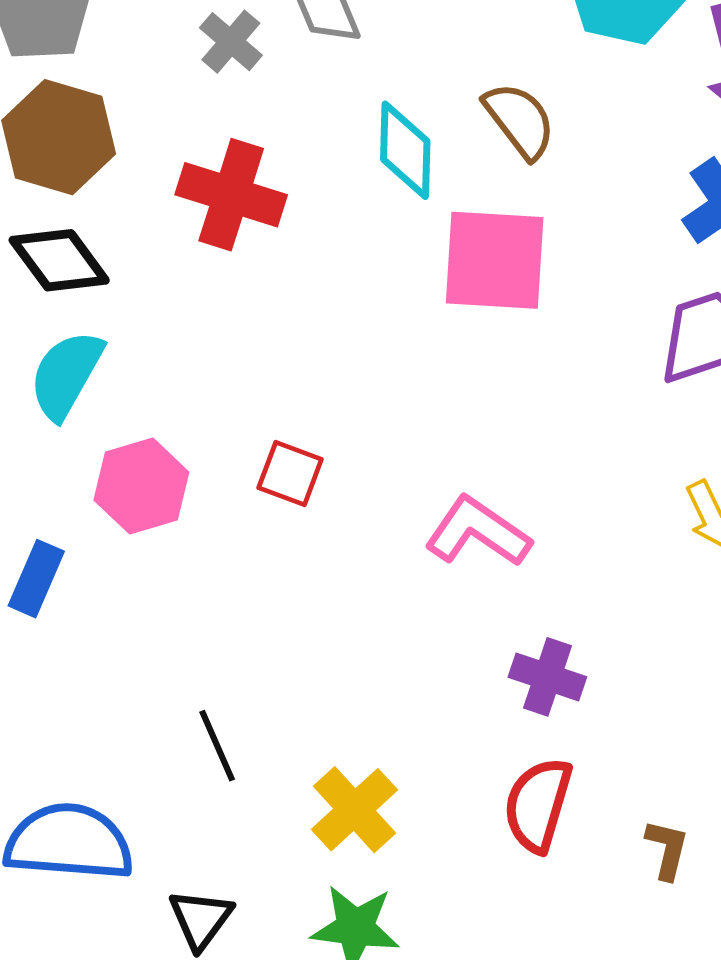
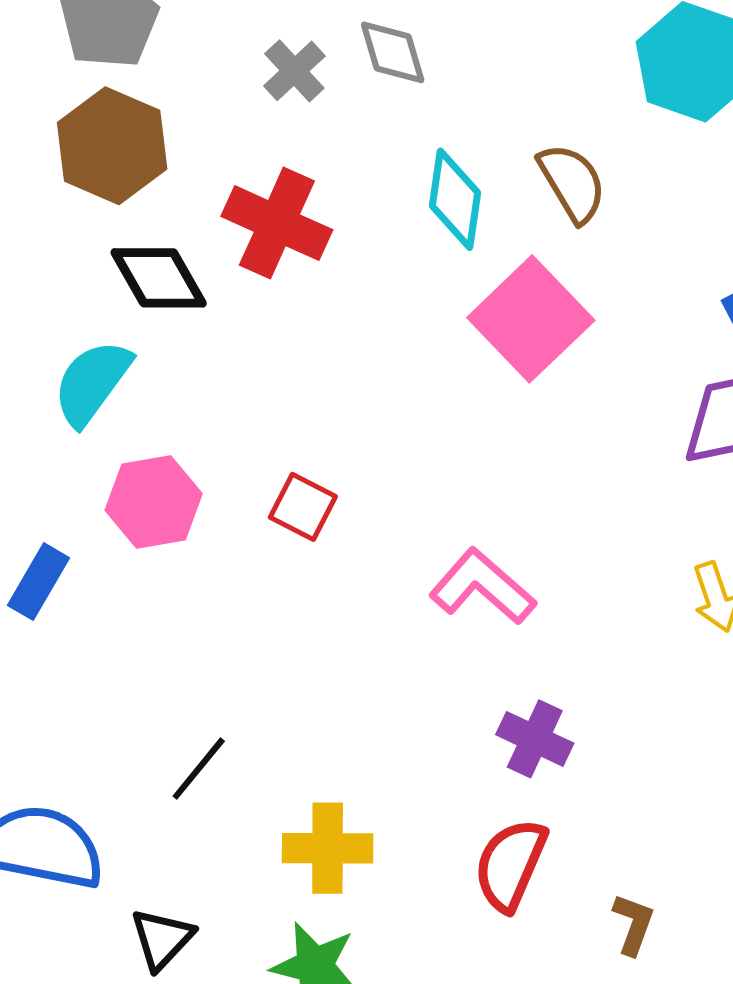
black diamond: (59, 260) -> (159, 278), moved
pink square: (495, 260) -> (531, 319), turned 36
black line: (217, 746) -> (199, 769), turned 56
yellow cross: (354, 810) -> (328, 848), turned 36

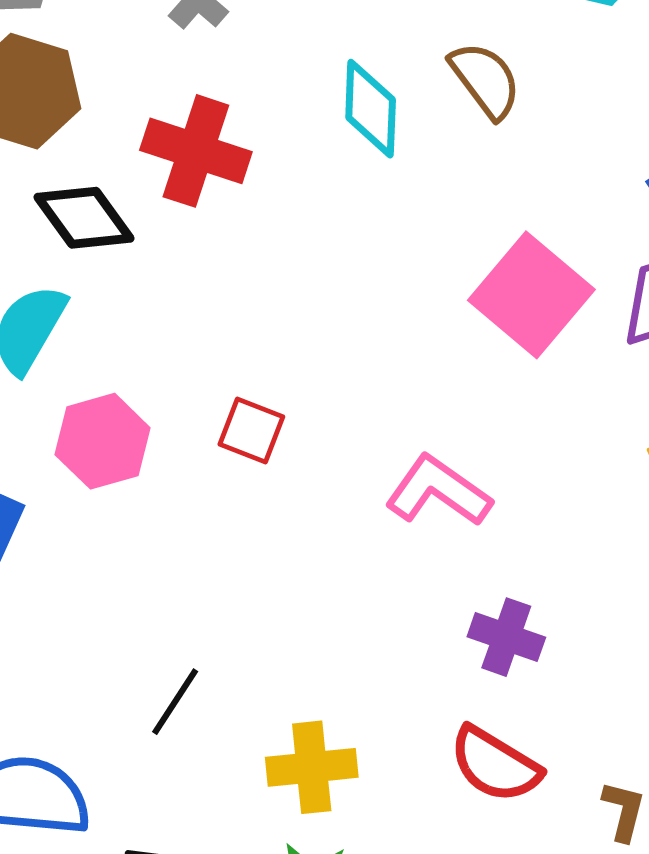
pink square: (531, 319) -> (531, 295), moved
red semicircle: (510, 865) -> (495, 765), turned -76

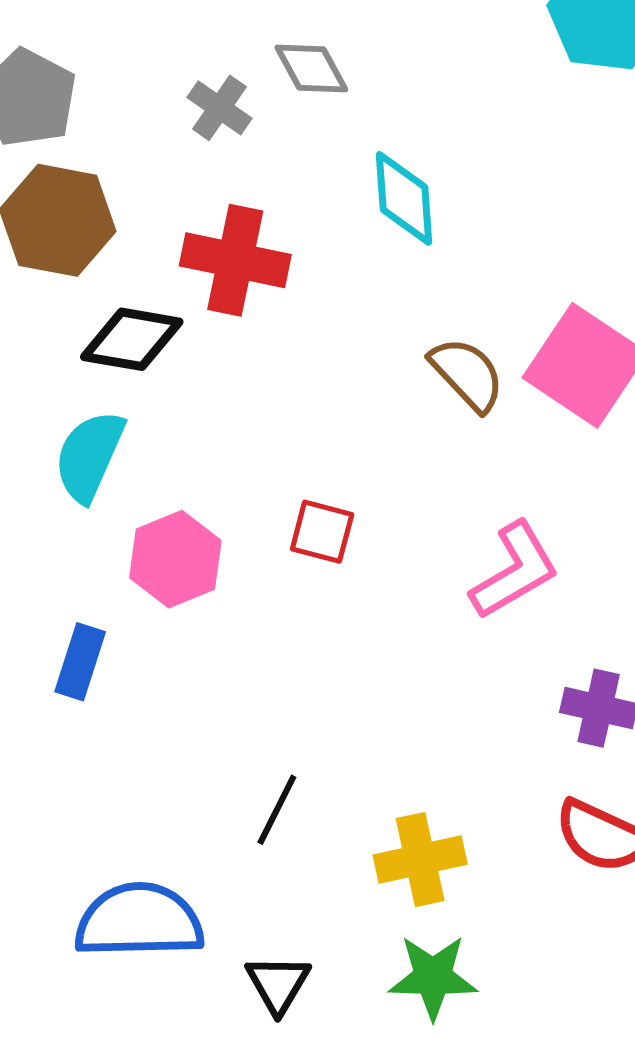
brown semicircle: (485, 80) -> (467, 374), moved
black diamond: (84, 218) -> (132, 339), turned -38
pink L-shape: (438, 491) -> (515, 571), turned 121

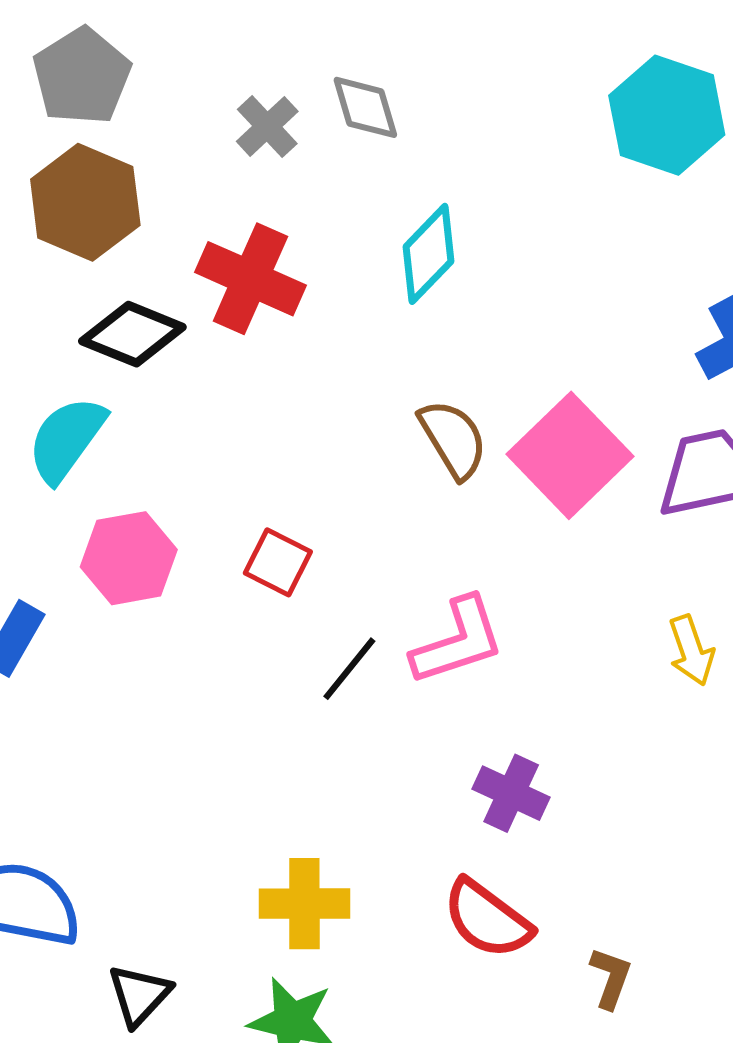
cyan diamond: (404, 198) -> (428, 254), turned 36
black line: (277, 810) -> (349, 669), moved

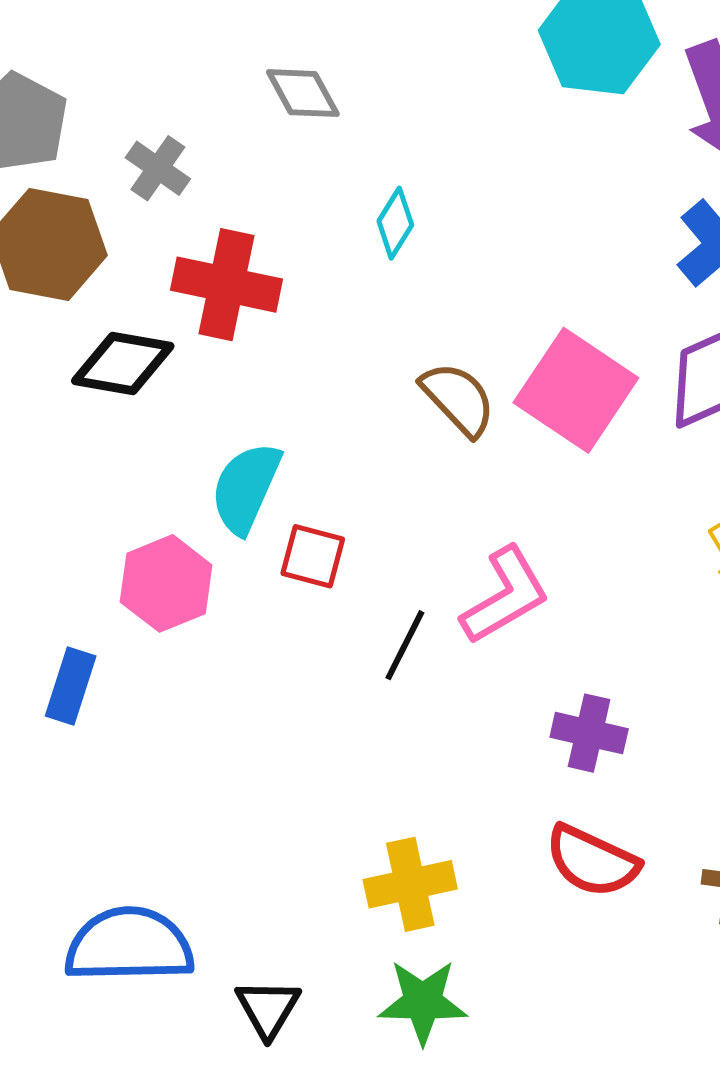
gray cross: (267, 126) -> (158, 168), moved
cyan diamond: (428, 254) -> (395, 223), size x0.7
cyan semicircle: (66, 439) -> (246, 488), moved

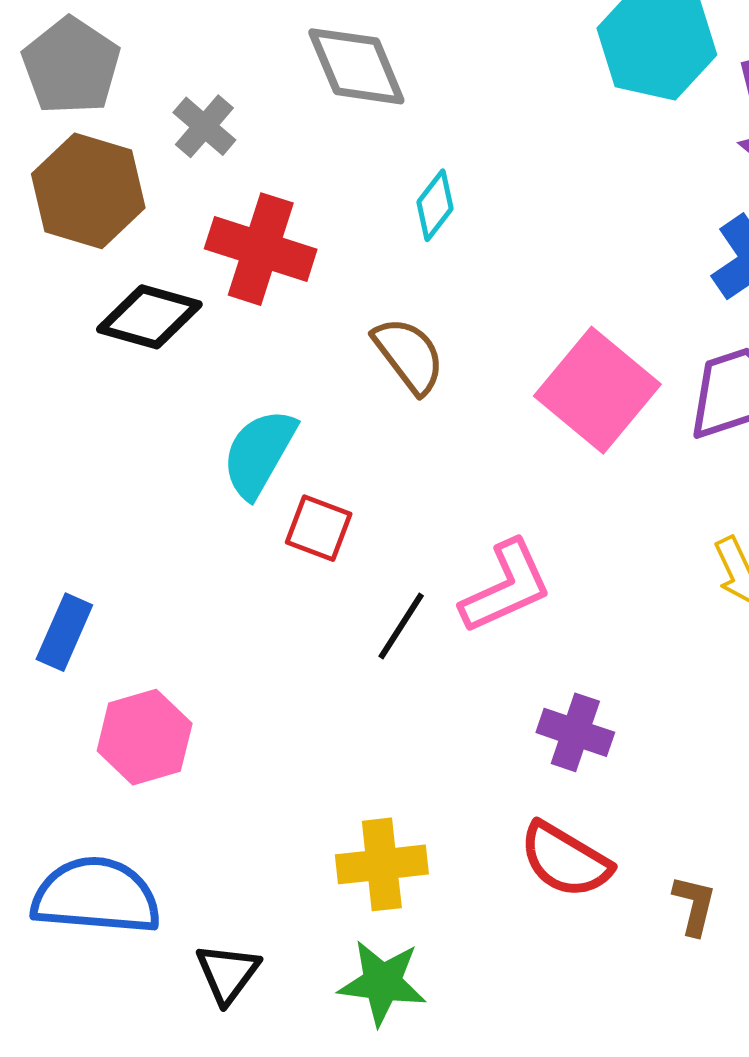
gray diamond: (303, 93) -> (356, 66), size x1.4
brown semicircle: (458, 399) -> (409, 355), moved
pink hexagon: (166, 583) -> (145, 737), moved

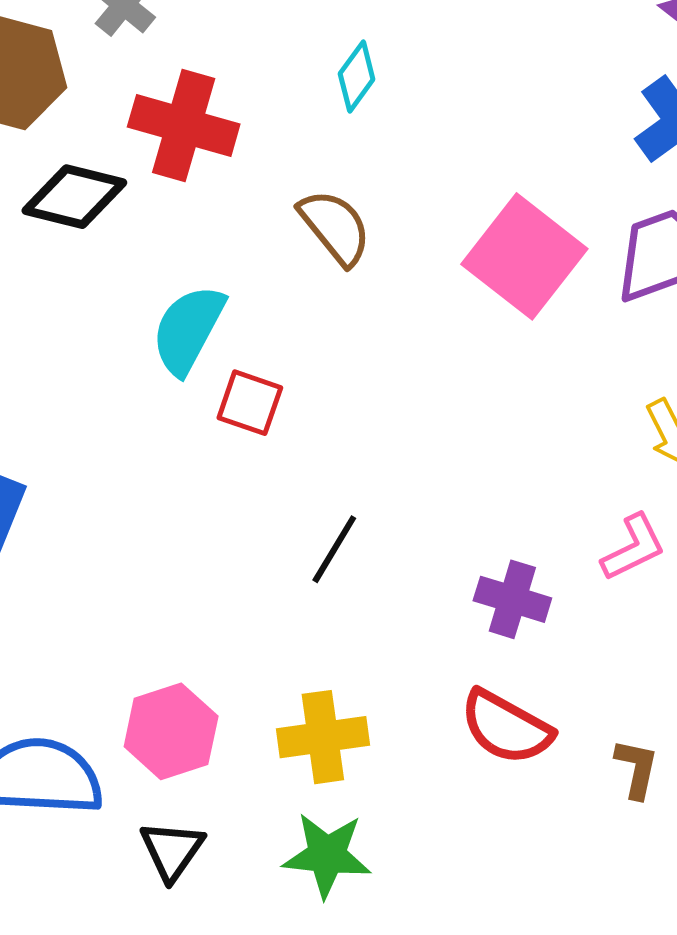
pink L-shape: (506, 587) -> (633, 547), moved, size x0.7
black line: (401, 626) -> (334, 549), moved
pink hexagon: (145, 737) -> (171, 731), moved

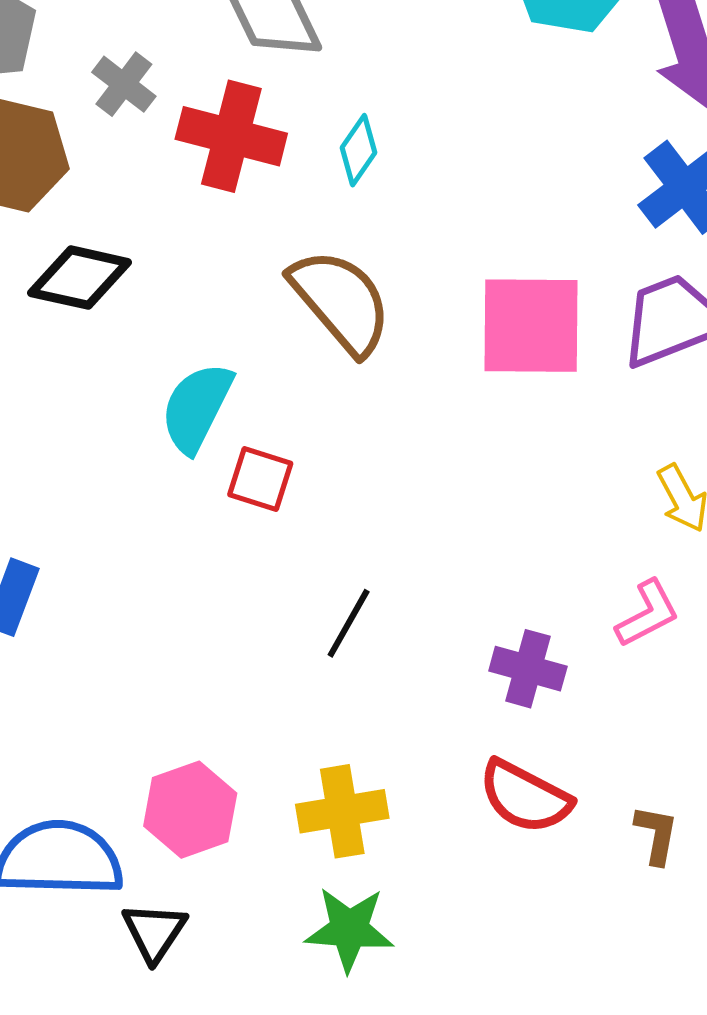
red cross: (184, 126) -> (231, 136), moved
brown semicircle: (335, 227) -> (341, 301), size x1.4
pink square: (524, 256) -> (531, 326), turned -36
black triangle: (172, 850) -> (154, 932), moved

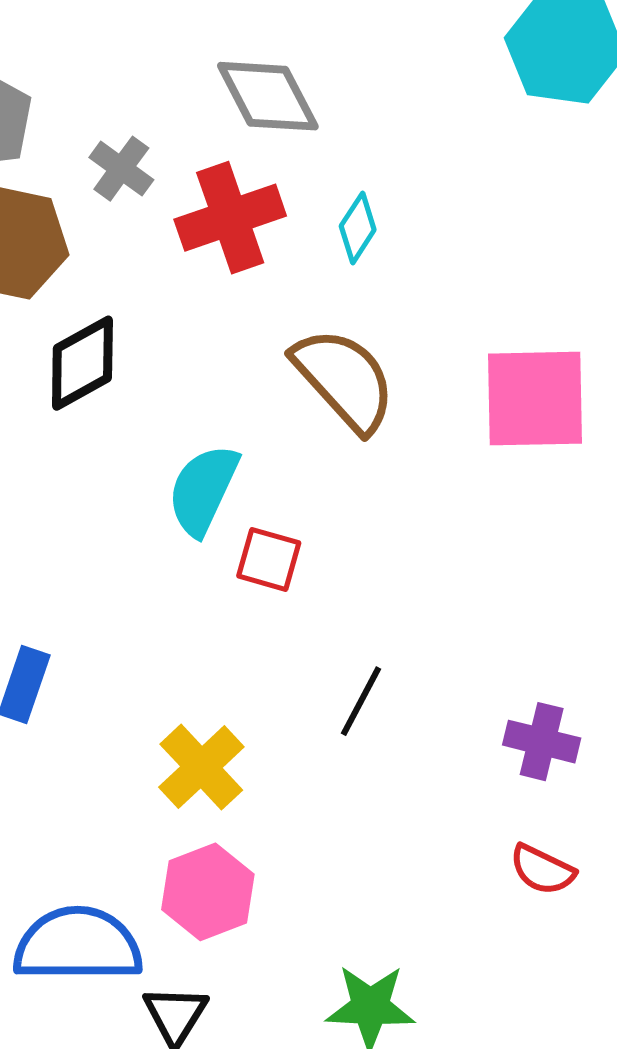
red cross: (231, 136) -> (230, 218), turned -32
black diamond: (80, 278) -> (82, 363), turned -40
red semicircle: (525, 797) -> (542, 870), size x0.7
yellow cross: (342, 811) -> (201, 767), moved, turned -32

